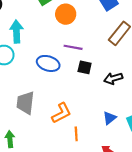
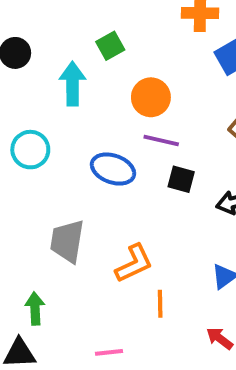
orange circle: (66, 14) -> (151, 97), moved
cyan arrow: (17, 32) -> (73, 84), moved

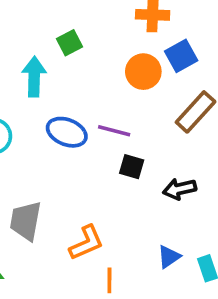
orange circle: (151, 97) -> (143, 72), moved
blue ellipse: (113, 169) -> (67, 132), moved

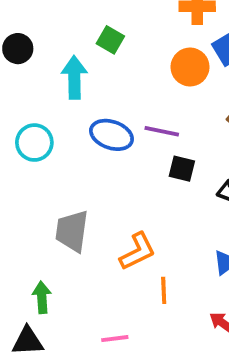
green square: (70, 43) -> (110, 40), turned -30

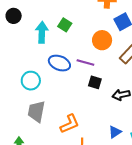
green square: (110, 40) -> (65, 25), moved
orange circle: (190, 67) -> (102, 40), moved
cyan circle: (34, 143) -> (31, 81), moved

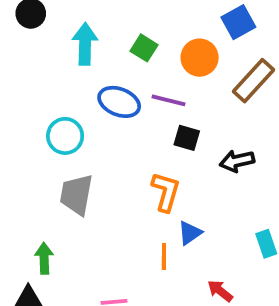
green square: (65, 25) -> (144, 48), moved
orange L-shape: (70, 124) -> (166, 192), moved, turned -50
blue triangle: (115, 132) -> (190, 233), moved

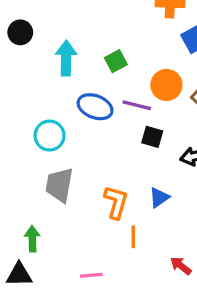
green square: (144, 48) -> (116, 61), turned 30
orange circle: (200, 58) -> (166, 85), moved
orange L-shape: (166, 192) -> (116, 202), moved
blue triangle: (190, 233) -> (159, 197), moved

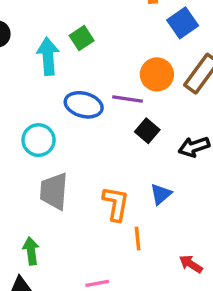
green square: (116, 61) -> (82, 38), moved
black square: (152, 137) -> (147, 131), turned 30

